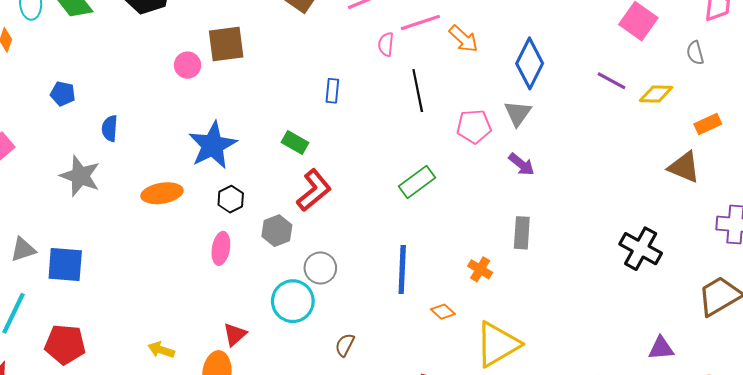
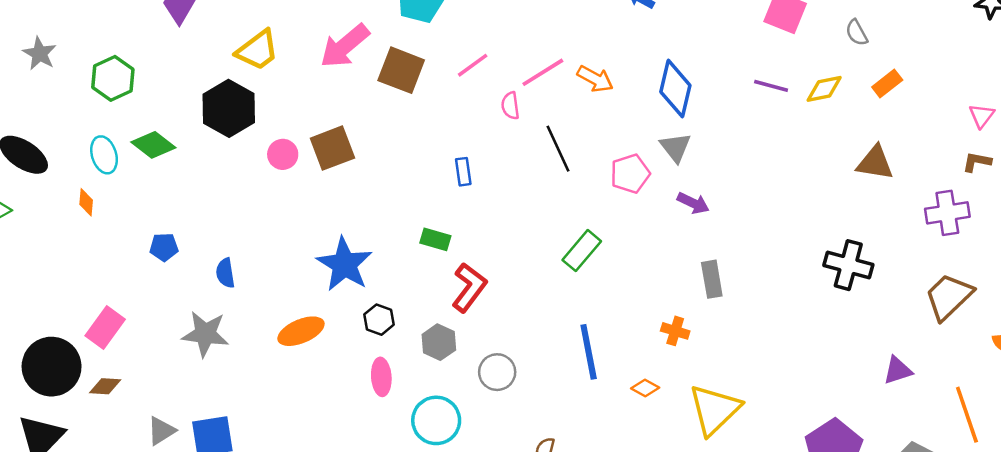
pink circle: (188, 65) -> (283, 154), moved
orange rectangle: (708, 124) -> (887, 84), moved
cyan circle: (293, 301) -> (436, 420), moved

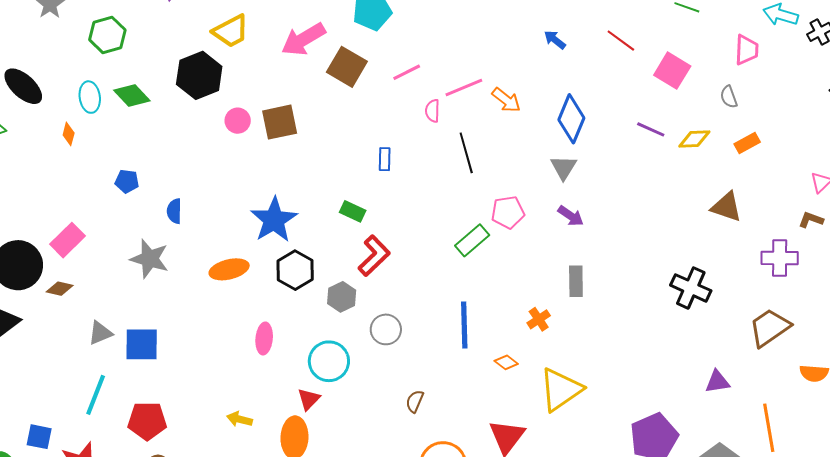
pink pentagon: (630, 174) -> (508, 212), moved
black hexagon: (379, 320) -> (295, 270), size x1.5
orange cross: (675, 331) -> (539, 319), turned 30
pink ellipse: (381, 377) -> (264, 338), moved

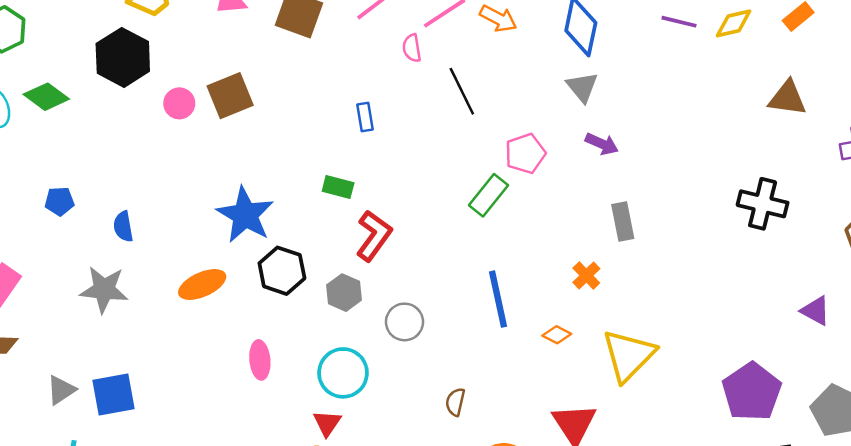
purple triangle: (717, 382) -> (816, 311), turned 48

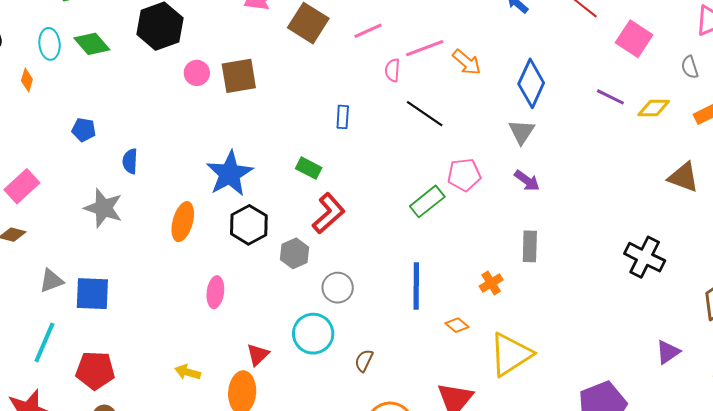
black line: (462, 91) -> (425, 114), turned -42
orange ellipse: (202, 284) -> (183, 222), turned -63
purple triangle: (816, 311) -> (668, 352), turned 44
cyan circle: (343, 373) -> (313, 334), moved

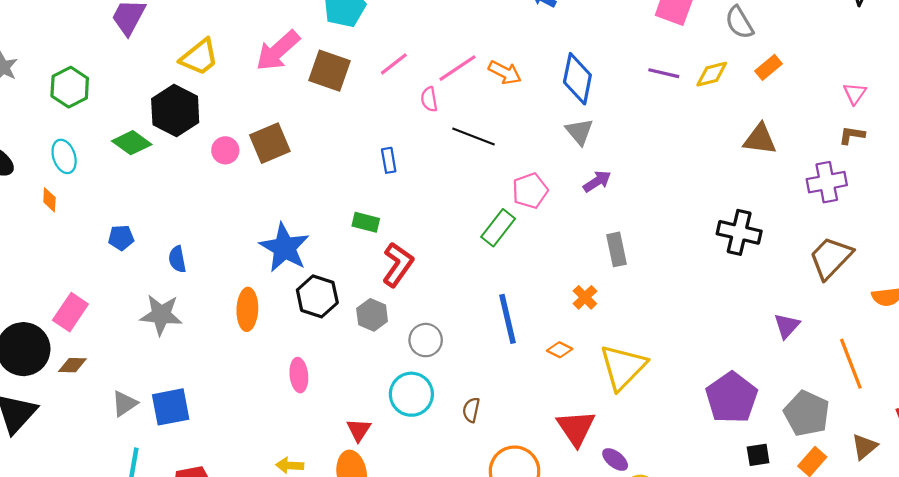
green diamond: (92, 44) -> (132, 143), moved
gray semicircle: (690, 67) -> (739, 22), size x1.4
purple arrow: (527, 181) -> (597, 181), turned -56

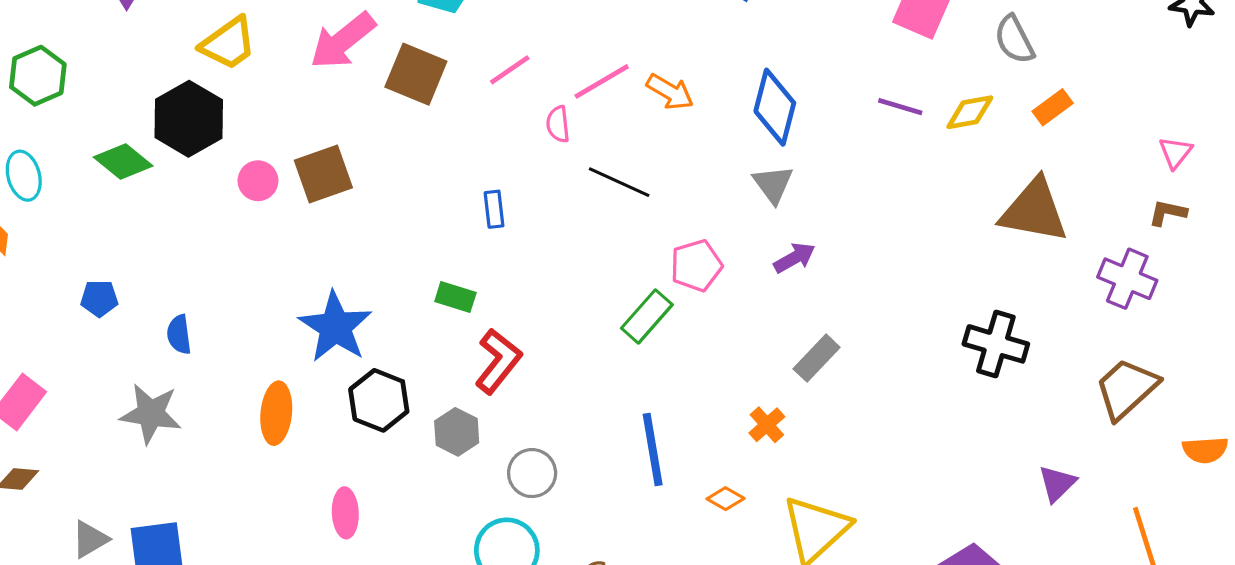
brown triangle: (760, 139) -> (1034, 211), size x1.4
purple cross: (827, 182) -> (1127, 279), turned 30
gray rectangle: (616, 249) -> (817, 358), turned 52

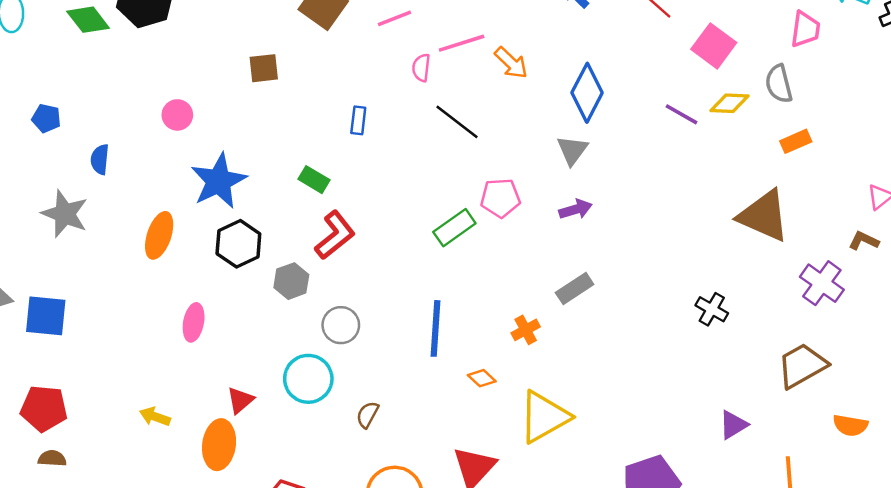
yellow diamond: (970, 112) -> (729, 103), moved
brown square: (323, 174) -> (264, 68), moved, size x0.7
pink circle: (258, 181) -> (177, 115), moved
black cross: (996, 344) -> (712, 309), size x0.7

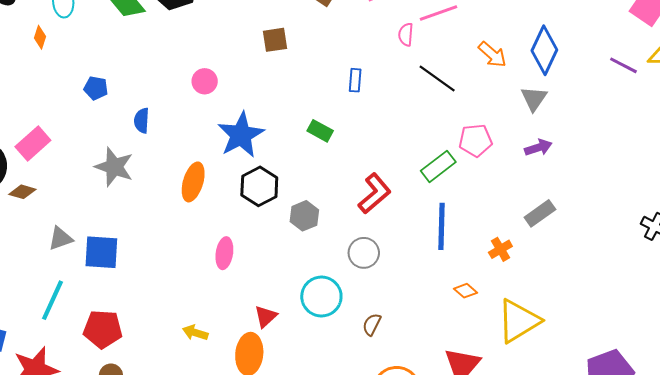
orange arrow: (511, 63) -> (492, 54), moved
red L-shape: (335, 235) -> (375, 194), moved
gray circle: (341, 325) -> (364, 253), moved
blue line: (435, 328) -> (442, 226), moved

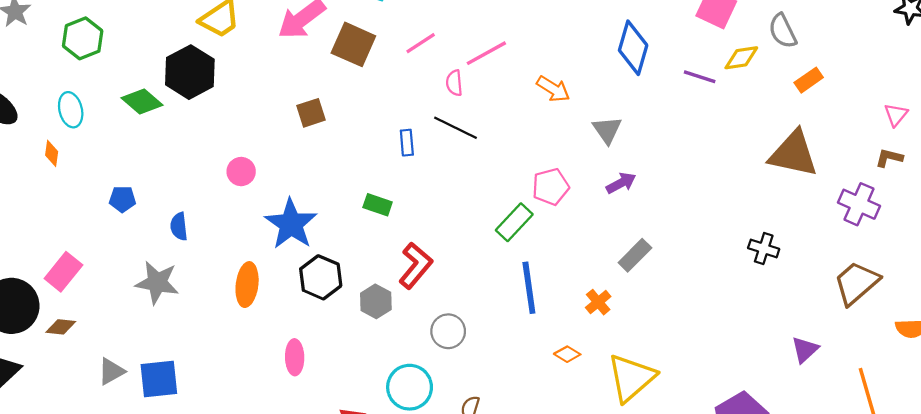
blue diamond: (544, 50) -> (633, 48), moved
black line: (437, 78) -> (455, 128), moved
red L-shape: (375, 194) -> (416, 266), moved

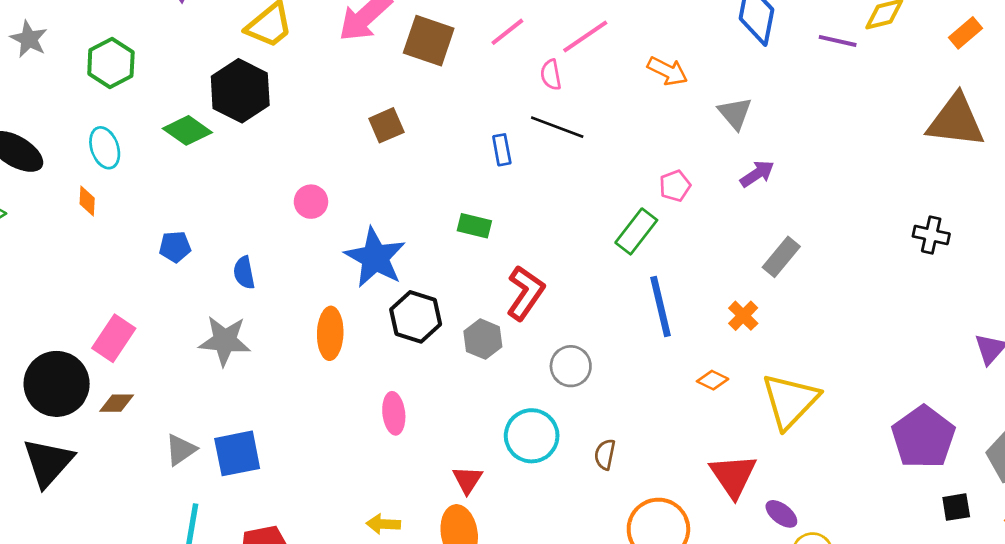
pink pentagon: (551, 187) -> (675, 186), size x0.7

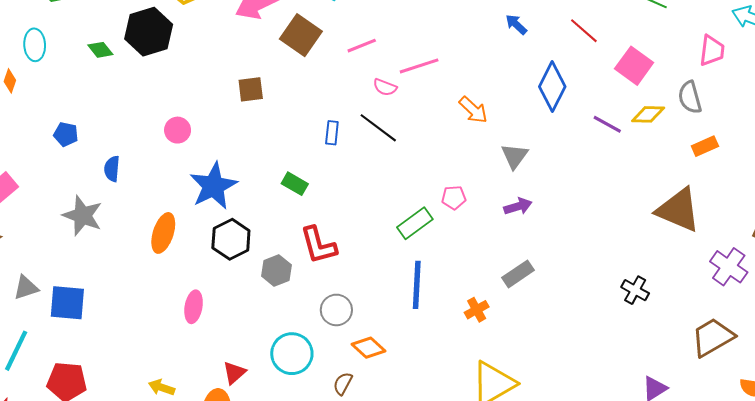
pink semicircle: (551, 75) -> (385, 87), turned -75
green diamond: (187, 130) -> (100, 50), size x0.7
red L-shape: (525, 293) -> (318, 245), turned 114
orange diamond: (713, 380) -> (369, 348), moved, size x1.4

